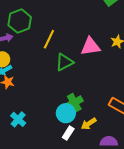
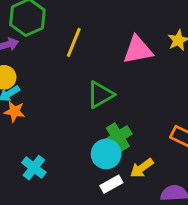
green triangle: (64, 62) -> (100, 95), moved
white rectangle: (68, 133) -> (111, 184), turned 32

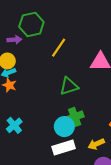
yellow arrow: (142, 168) -> (96, 144), moved
white rectangle: (111, 184) -> (64, 147), size x1.5

